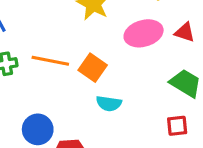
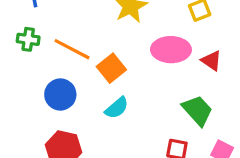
cyan semicircle: (109, 103) -> (117, 108), turned -65
blue circle: (38, 129) -> (60, 95), moved

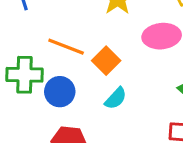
green cross: (28, 39) -> (24, 75), moved, size x1.6

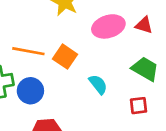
cyan semicircle: (116, 98) -> (98, 84), moved, turned -70

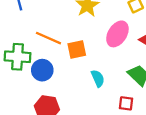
pink ellipse: (108, 26) -> (117, 34), turned -55
orange square: (65, 57) -> (77, 50), turned 30

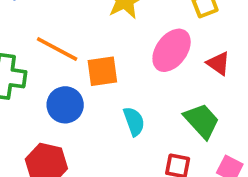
blue circle: (42, 70) -> (65, 105), moved

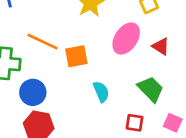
blue circle: (65, 105) -> (33, 92), moved

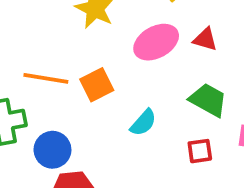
pink ellipse: (126, 39) -> (156, 42), turned 44
cyan semicircle: (101, 92) -> (143, 123), turned 80

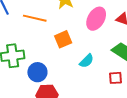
pink ellipse: (156, 42) -> (96, 19), turned -35
orange line: (46, 78) -> (35, 18), moved

